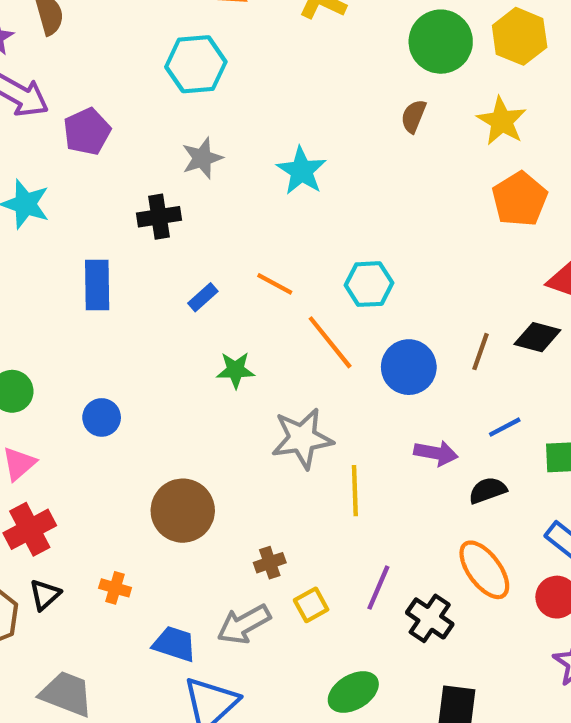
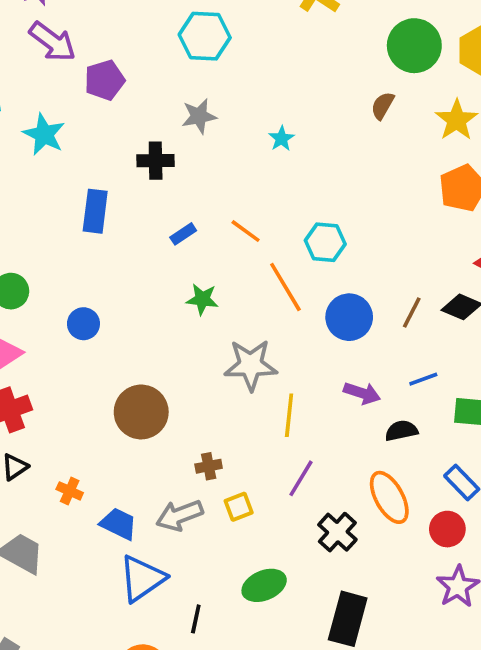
cyan star: (302, 171) -> (281, 139), size x0.6
orange cross: (115, 588) -> (70, 491), moved
purple line: (378, 588) -> (301, 478), moved

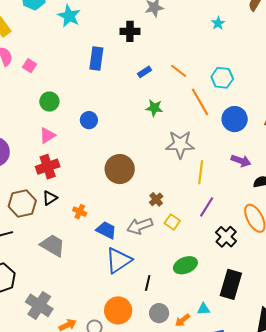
cyan star: (281, 139) -> (218, 23), moved
brown cross: (209, 466) -> (156, 199), turned -32
yellow square: (239, 507) -> (172, 222), turned -35

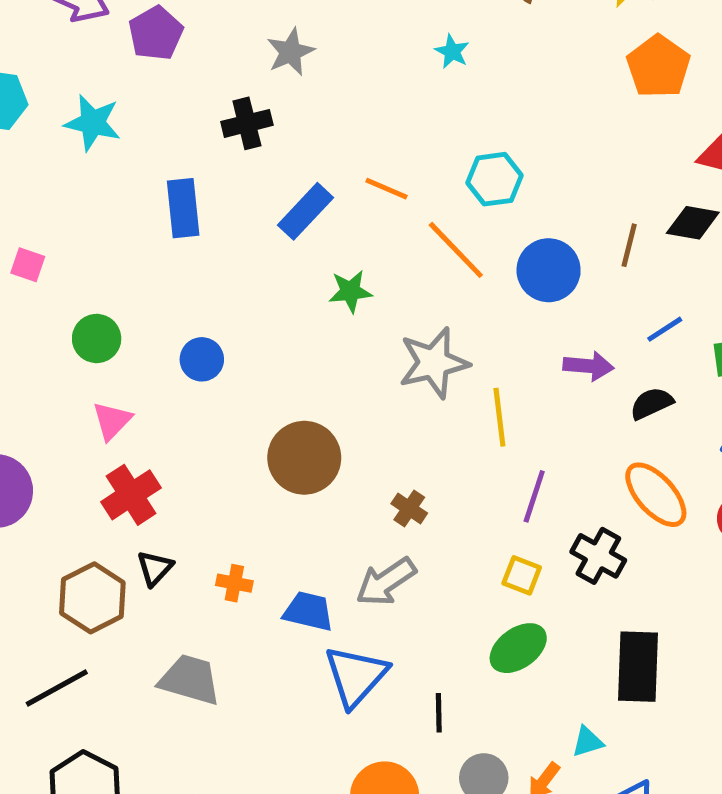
blue rectangle: (144, 72) -> (305, 211), size x1.6
yellow square: (172, 222) -> (522, 575), moved

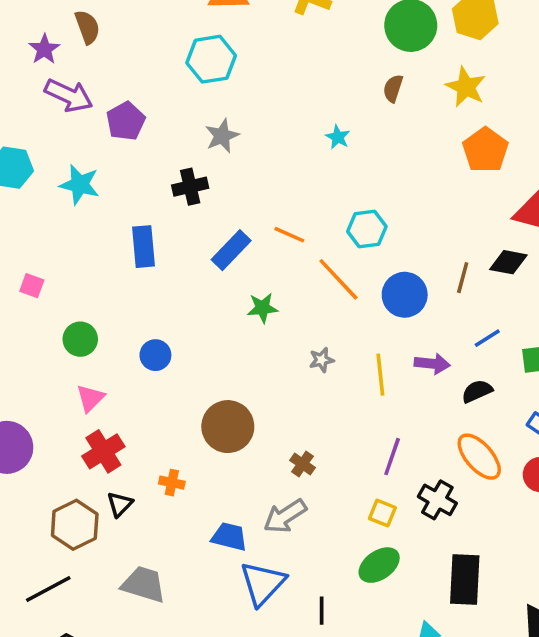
gray star: (434, 363) -> (321, 360), size x0.5
yellow line: (499, 417) -> (380, 375), moved
orange cross: (234, 583) -> (172, 483), moved

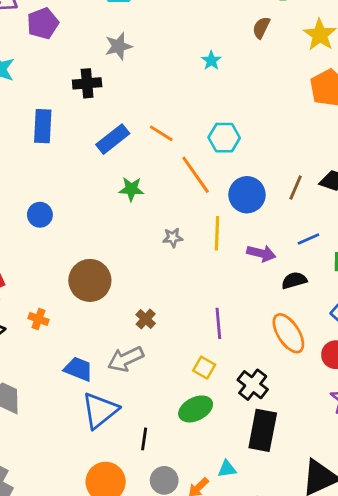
yellow line: (380, 375) -> (217, 233), moved
purple line: (392, 457) -> (218, 323), turned -32
black cross: (437, 500) -> (253, 385), moved

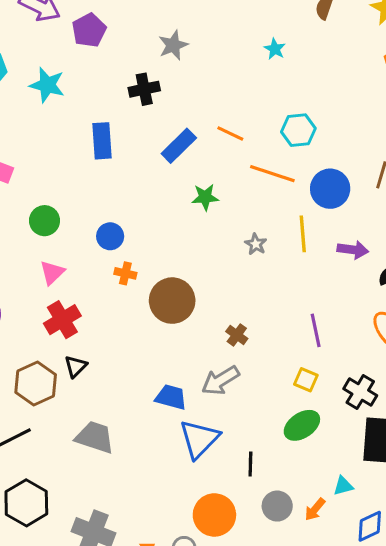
orange line: (196, 175) -> (272, 174), turned -30
gray star: (173, 238) -> (256, 244), turned -30
orange cross: (38, 319) -> (125, 273), moved

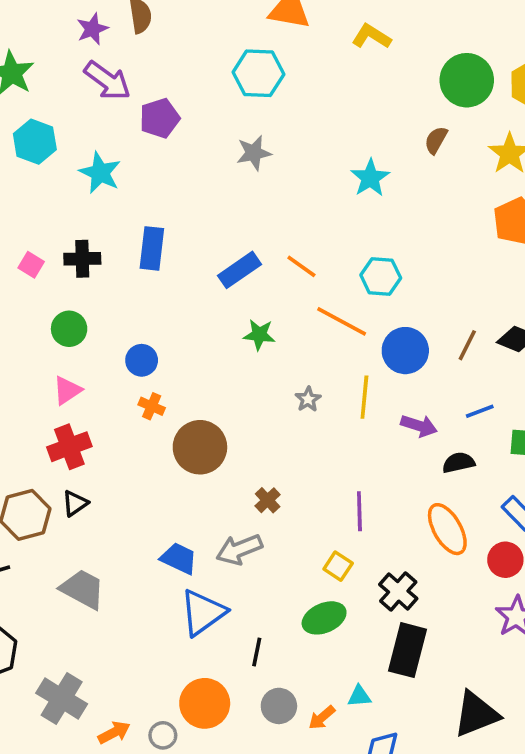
cyan star: (275, 49) -> (370, 178), size x1.5
black cross: (144, 89) -> (82, 259), moved

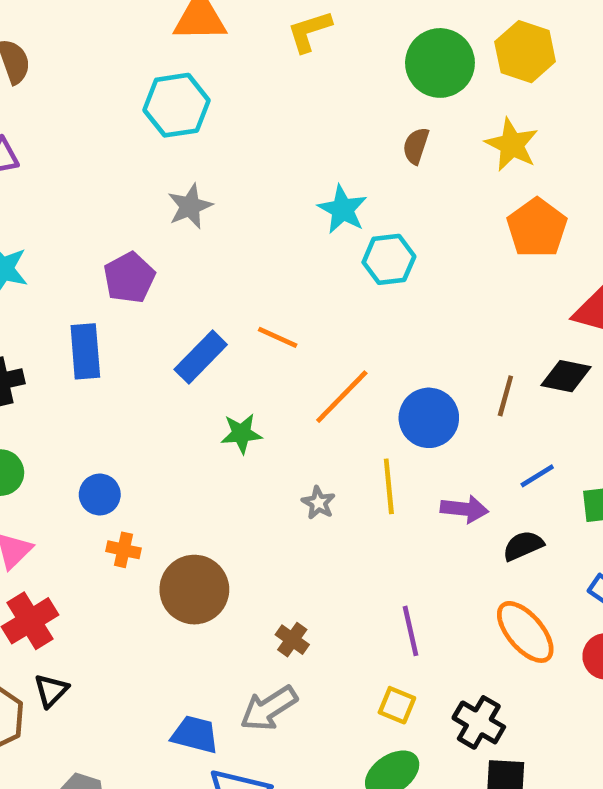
yellow L-shape: (371, 36) -> (309, 31), turned -39
purple pentagon: (160, 118) -> (129, 278), moved
cyan hexagon: (381, 277) -> (389, 259), moved
orange line: (342, 321) -> (342, 397), turned -63

